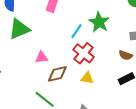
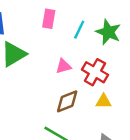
cyan line: (77, 31) -> (79, 30), moved
pink triangle: (41, 57) -> (63, 66), moved

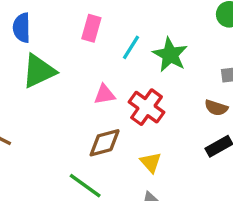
yellow triangle: (104, 101) -> (151, 162), moved, turned 42

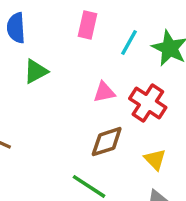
green triangle: (39, 71) -> (36, 71), size x0.7

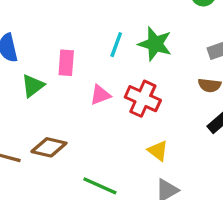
pink rectangle: (88, 25) -> (66, 63), moved
brown diamond: (107, 142) -> (49, 147), moved, turned 40

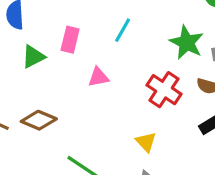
green star: (155, 44) -> (187, 42), moved
red cross: (143, 99) -> (164, 90), moved

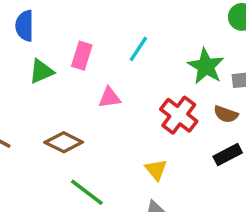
brown diamond: (39, 120) -> (64, 142), moved

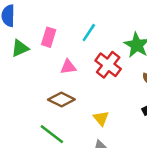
red cross: (179, 115) -> (108, 65), moved
brown diamond: (64, 142) -> (61, 99), moved

